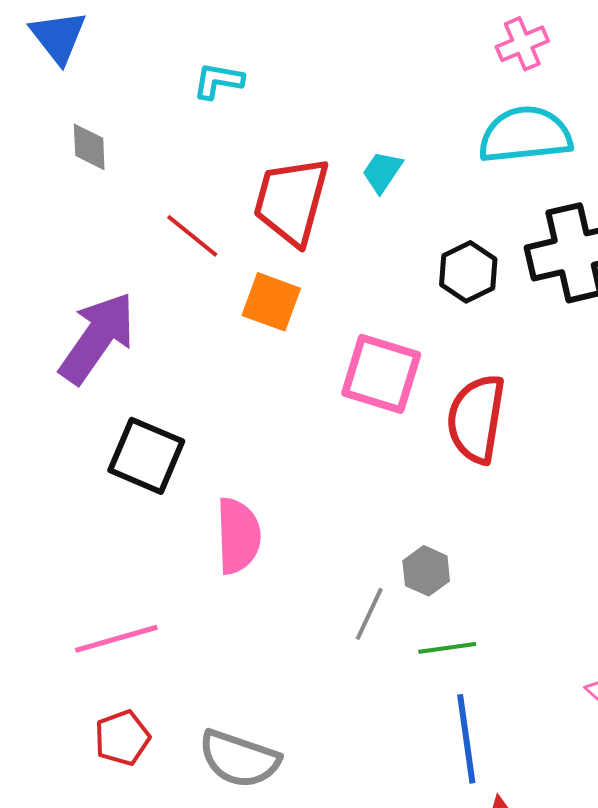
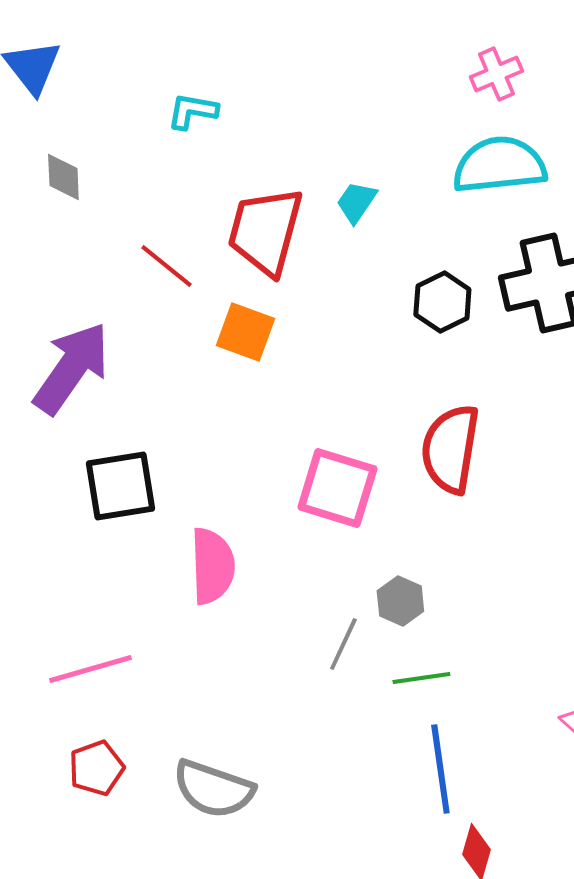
pink square: (381, 374) -> (337, 488), moved
black square: (146, 456) -> (120, 486), turned -32

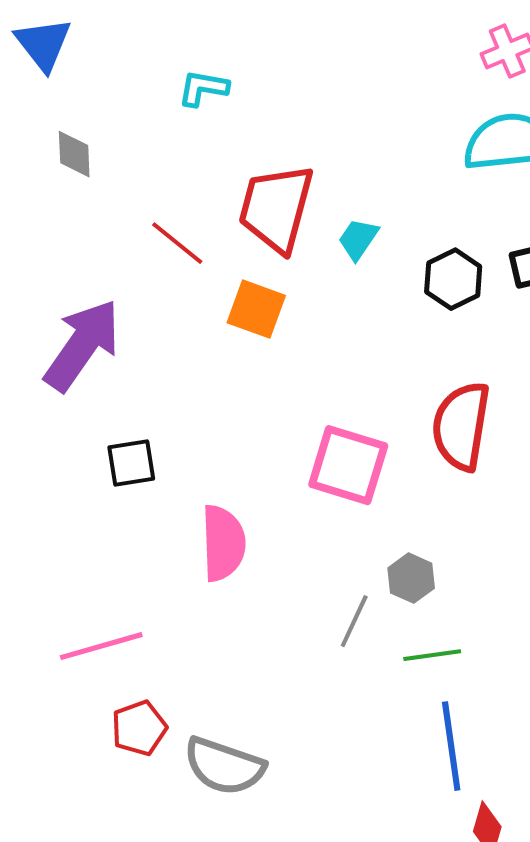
cyan trapezoid: (356, 202) -> (358, 239), moved
black square: (120, 486) -> (131, 463), size x0.7
red pentagon: (96, 768) -> (139, 728), moved

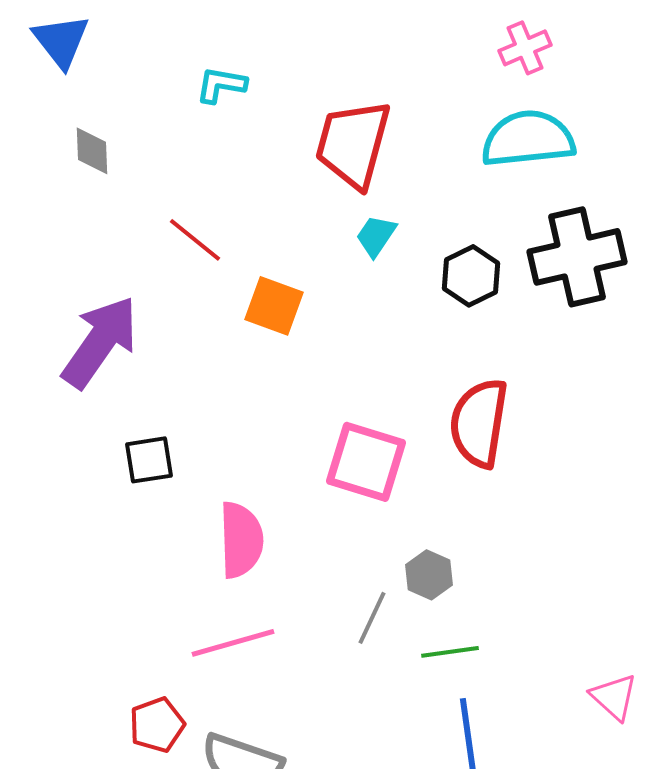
red trapezoid: (276, 208) -> (353, 144), moved
pink line: (101, 646) -> (233, 643), moved

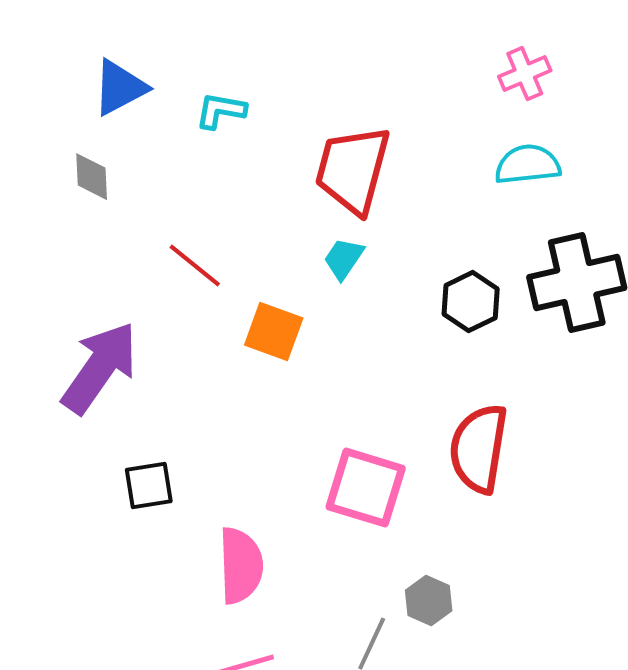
blue triangle: (61, 41) -> (120, 88), moved, turned 40
cyan semicircle: (528, 139) -> (528, 165), size x0.7
cyan trapezoid: (376, 236) -> (344, 259), moved

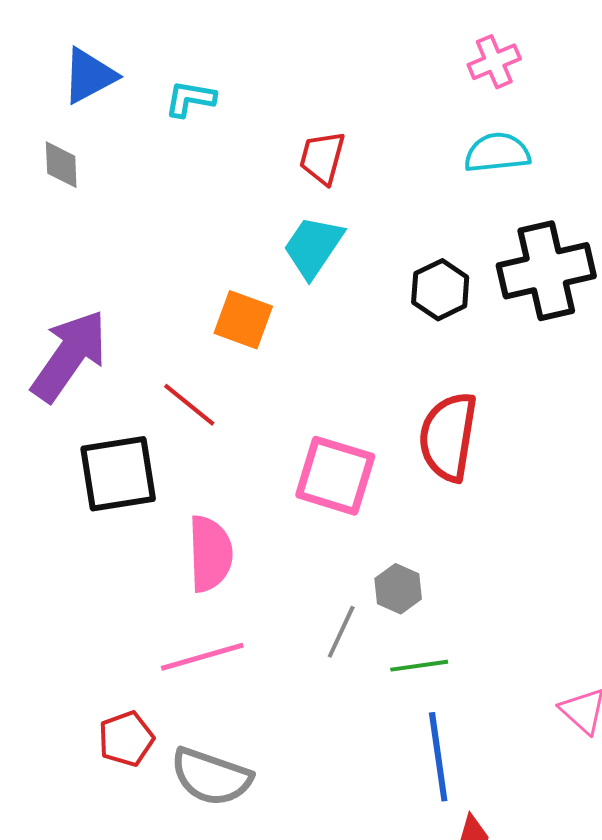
red trapezoid: (353, 170) -> (322, 158), size x0.6
cyan trapezoid: (344, 259) -> (313, 247), size x1.5
red line: (195, 266) -> (189, 405), moved
black square: (149, 486) -> (118, 474), size x1.6

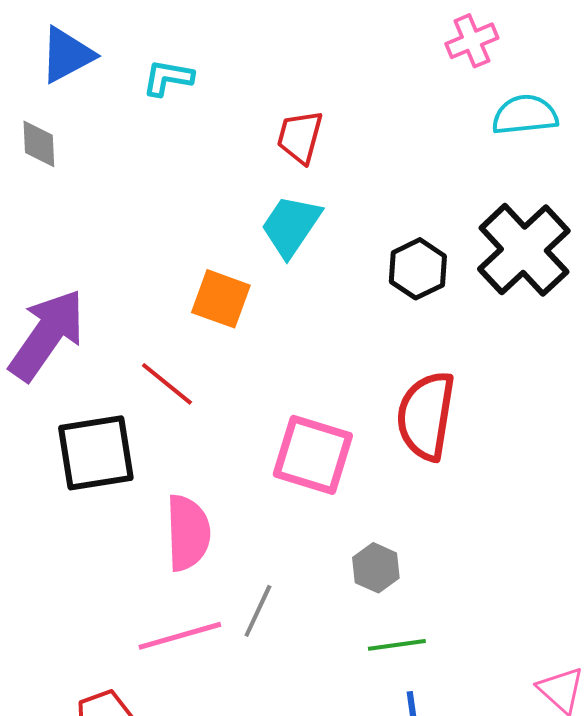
cyan semicircle: (497, 153) -> (525, 115), moved
black cross: (546, 271) -> (524, 250), turned -30
gray line: (341, 632) -> (258, 611), moved

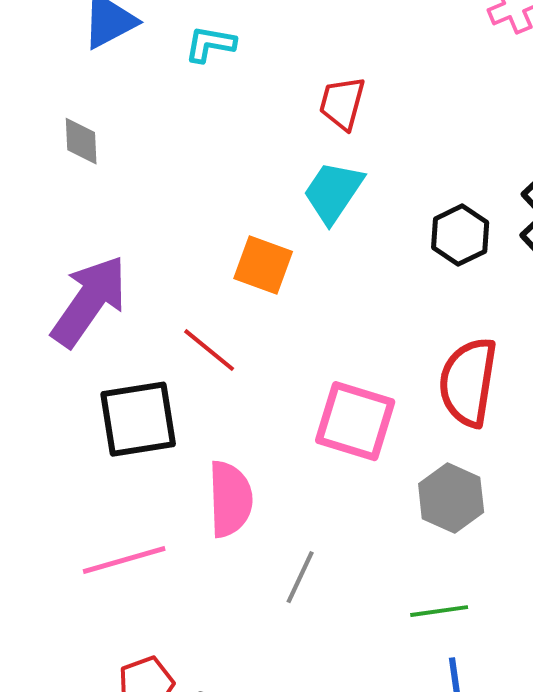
gray diamond: (39, 144) -> (81, 141), moved
gray hexagon: (376, 568) -> (451, 498), moved, size x1.4
pink line: (180, 636) -> (124, 560), moved

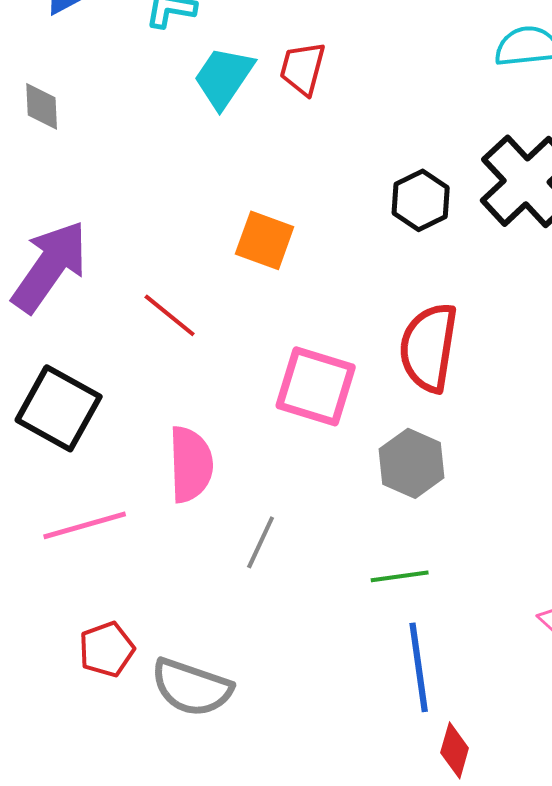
cyan trapezoid: (333, 192) -> (224, 77), moved
orange square: (263, 265) -> (265, 240), moved
black square: (138, 419) -> (59, 408), moved, turned 38

